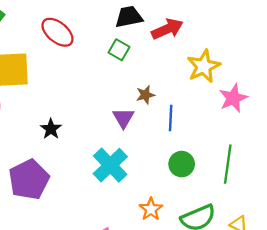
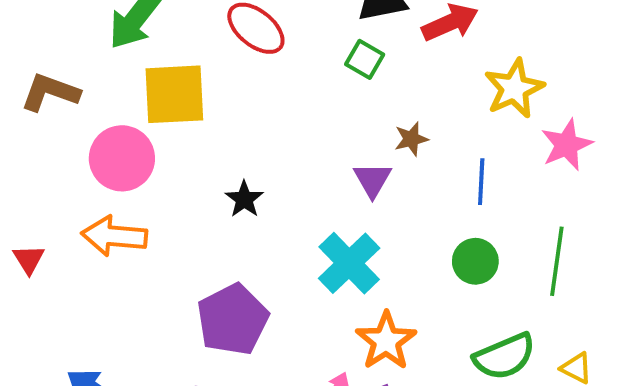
blue line: (171, 118) -> (481, 182), moved
purple pentagon: (29, 179) -> (233, 320), moved
orange star: (151, 209) -> (386, 341), moved, size x1.4

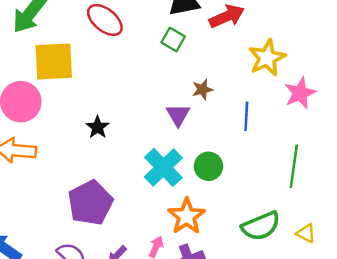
green circle: (475, 261) -> (208, 166), moved

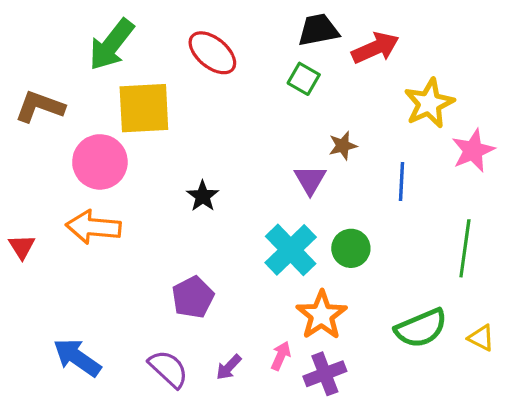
purple pentagon: (90, 203) -> (193, 297), size x0.7

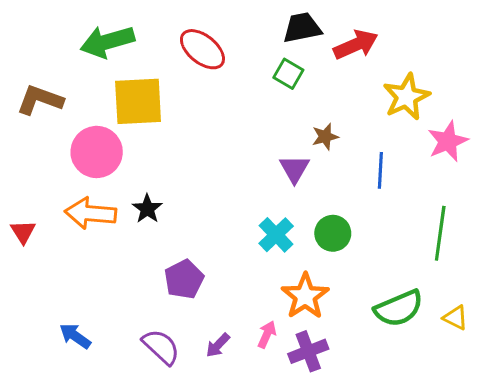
green arrow: (111, 45) -> (107, 42), turned 36
black star: (203, 196) -> (147, 209), moved
cyan cross: (291, 250) -> (276, 235), size x0.7
blue arrow: (77, 357) -> (75, 336), size x0.7

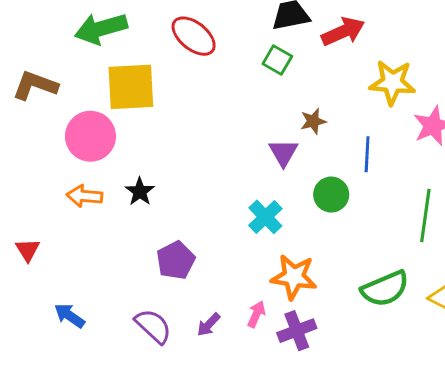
yellow star: (406, 97) -> (392, 82), turned 30
orange arrow: (90, 213) -> (84, 196), size x0.7
red triangle: (23, 232) -> (28, 250), moved
green circle: (333, 233) -> (331, 195), moved
orange star: (305, 296) -> (294, 277), turned -30

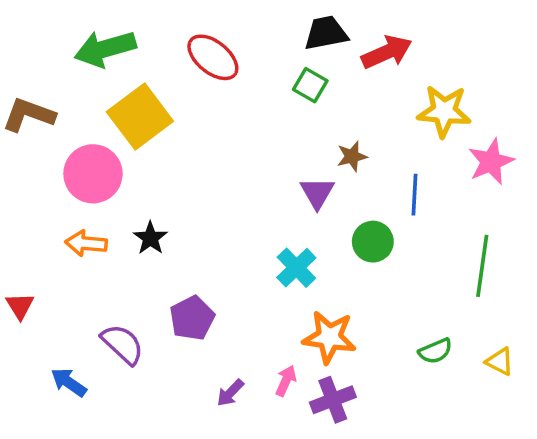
yellow square: (131, 87) -> (140, 116), turned -34
green semicircle: (385, 289) -> (435, 351), size x0.6
purple semicircle: (153, 326) -> (123, 344), moved

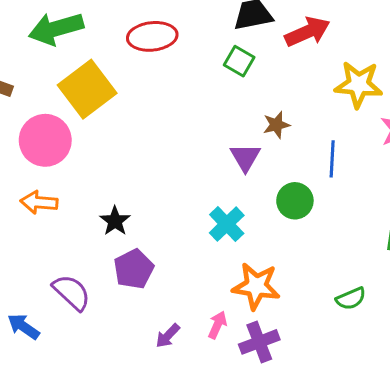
red ellipse: (213, 57) -> (152, 36), turned -45
black star: (150, 238) -> (115, 221), moved

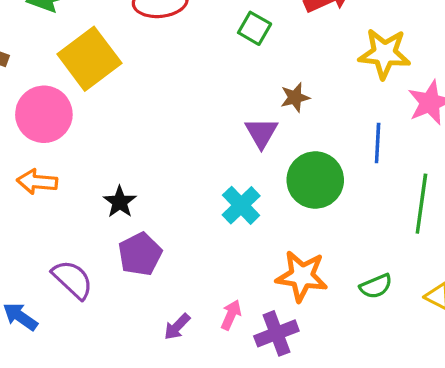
blue line: (332, 159) -> (378, 143), moved
green circle: (295, 201) -> (315, 180), size x1.4
orange star: (256, 286) -> (302, 276), moved

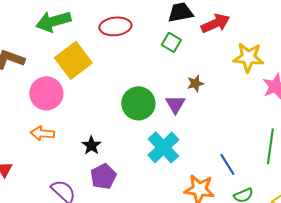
blue line: (378, 143) -> (227, 164), moved, turned -35
green circle: (315, 180) -> (138, 103), moved
cyan cross: (241, 205) -> (163, 147), size x1.4

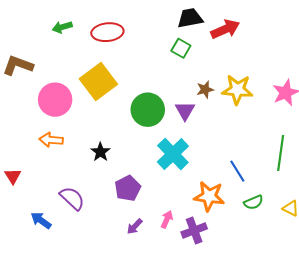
green arrow: (53, 21) -> (62, 27), size x0.6
red ellipse: (115, 26) -> (107, 32), moved
yellow star: (248, 57) -> (237, 90), moved
yellow square: (73, 60) -> (98, 81), moved
purple pentagon: (103, 176) -> (128, 188), moved

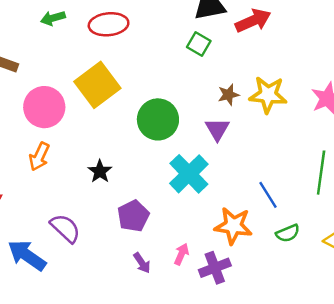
purple triangle: (185, 111) -> (217, 129), moved
orange arrow: (51, 140) -> (39, 157), turned -70
blue arrow: (41, 220) -> (27, 255), size x1.5
purple arrow: (135, 226) -> (142, 263), turned -78

